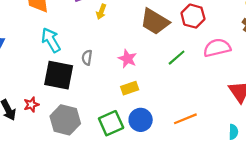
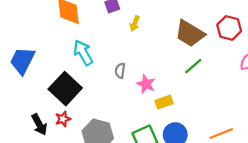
green line: (177, 58) -> (193, 66), moved
pink star: (127, 59) -> (146, 84), moved
black square: (59, 75) -> (65, 89), moved, turned 32

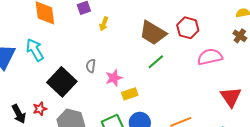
cyan arrow: (83, 53) -> (35, 50), moved
pink star: (146, 84) -> (114, 78), turned 30
black square: (65, 89) -> (62, 82), moved

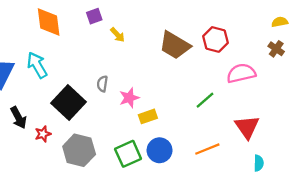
yellow arrow: (104, 24) -> (118, 35), turned -64
green line: (156, 62) -> (205, 100), moved
red triangle: (231, 97) -> (247, 127), moved
black arrow: (19, 114) -> (18, 118), moved

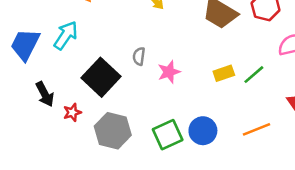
cyan arrow: (37, 65) -> (66, 35), turned 64
yellow rectangle: (148, 116) -> (224, 73), moved

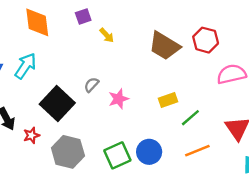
gray semicircle: (139, 56) -> (91, 85), turned 35
green line: (254, 75) -> (190, 118), moved

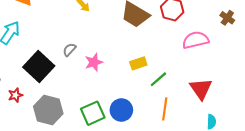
orange line: (197, 151) -> (165, 109), turned -60

